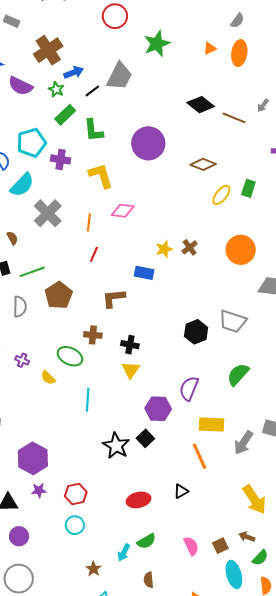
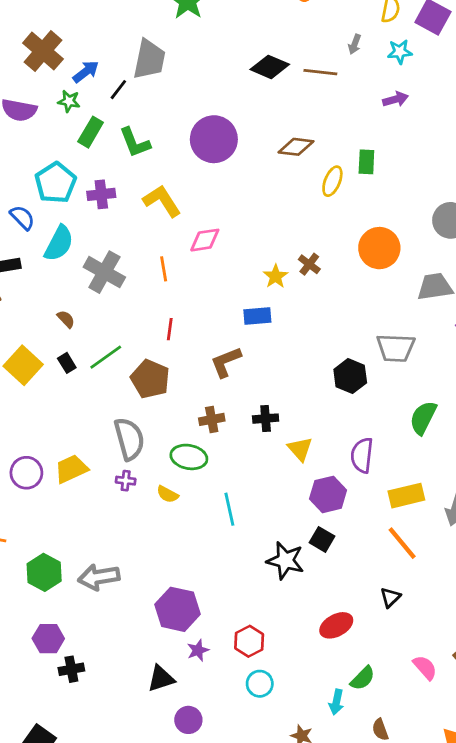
red line: (94, 254) -> (170, 329), moved
gray semicircle: (20, 307) -> (129, 439), moved, size x1.4
yellow triangle: (131, 370) -> (300, 449), moved

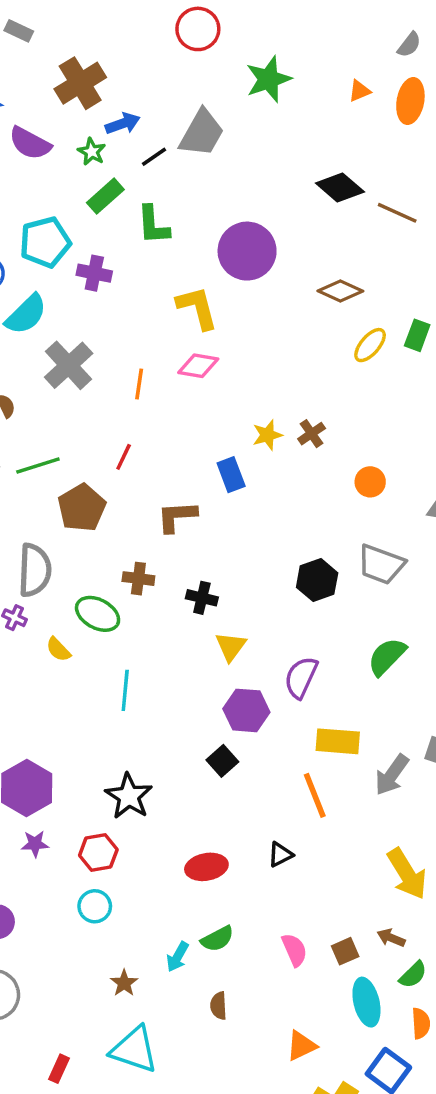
yellow L-shape: (162, 201) -> (197, 308), moved
orange circle: (379, 248) -> (370, 482), moved, size x0.6
blue rectangle: (257, 316) -> (231, 475), turned 56
black star: (285, 561) -> (129, 796), moved

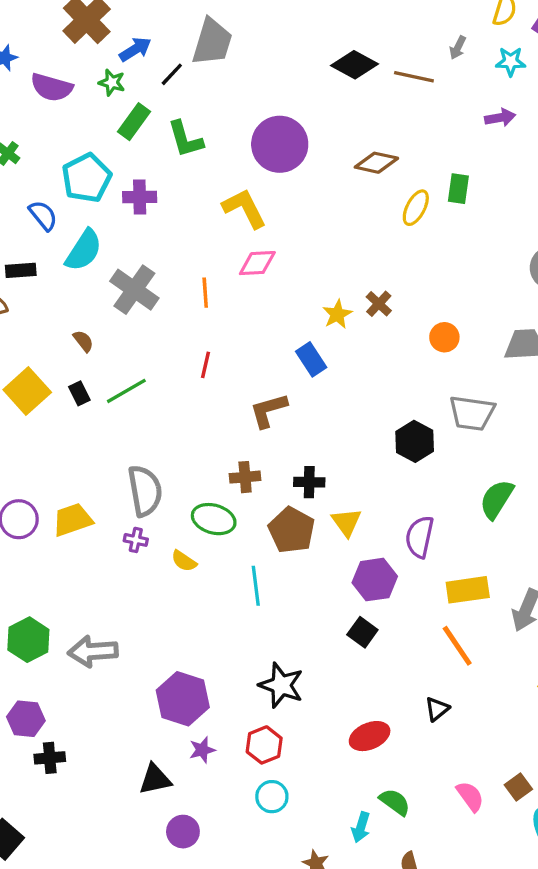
brown pentagon: (82, 508) -> (292, 530), moved
green semicircle: (217, 939) -> (395, 802), turned -104

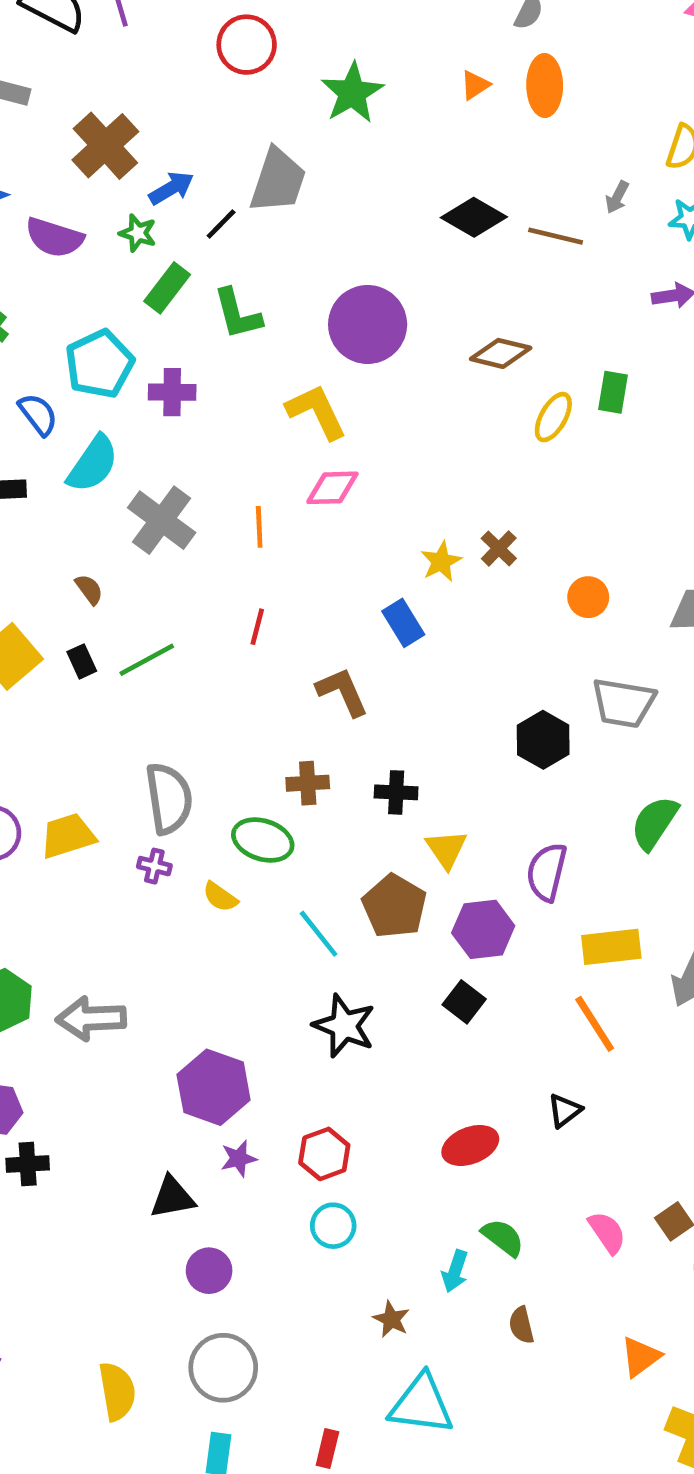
brown L-shape: (268, 410) -> (342, 692), turned 81
brown pentagon: (292, 530) -> (394, 906), moved
cyan line: (256, 586) -> (319, 934), turned -33
black star: (281, 685) -> (344, 1026), moved

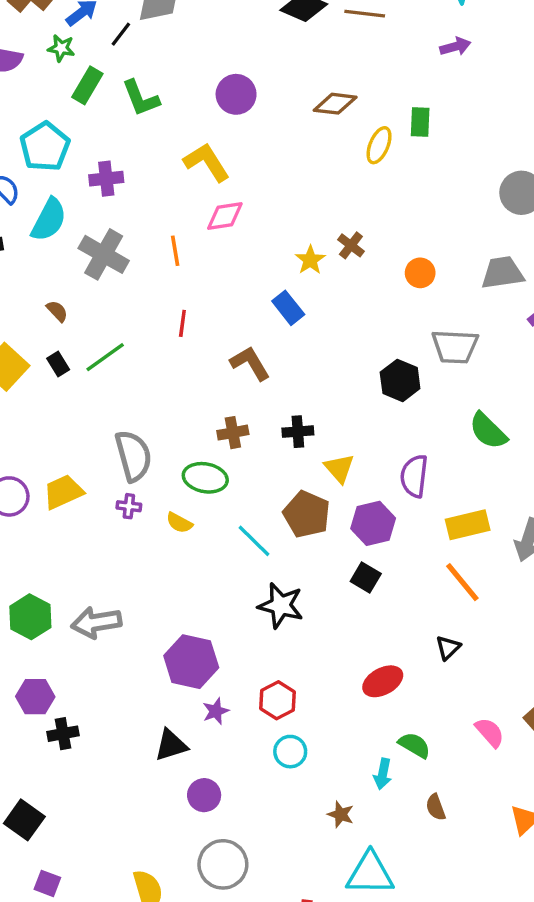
purple circle: (368, 324) -> (236, 94), size x0.7
purple cross: (172, 392) -> (106, 179), moved
green semicircle: (654, 823) -> (488, 431), turned -72

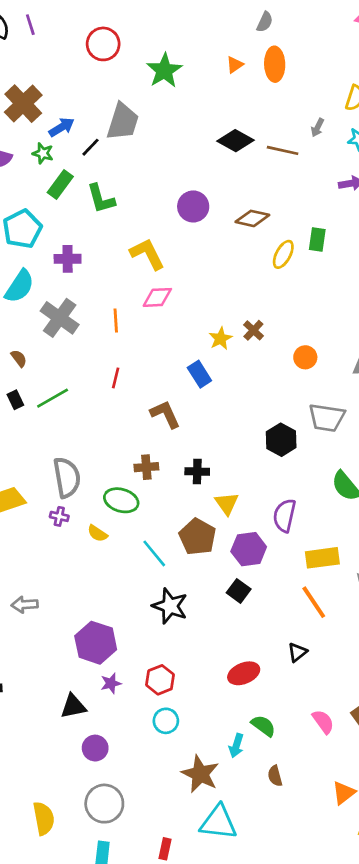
purple circle: (236, 94) -> (193, 206), moved
gray arrow: (96, 622) -> (25, 605), size x0.7
brown star: (341, 814) -> (200, 774), size x1.8

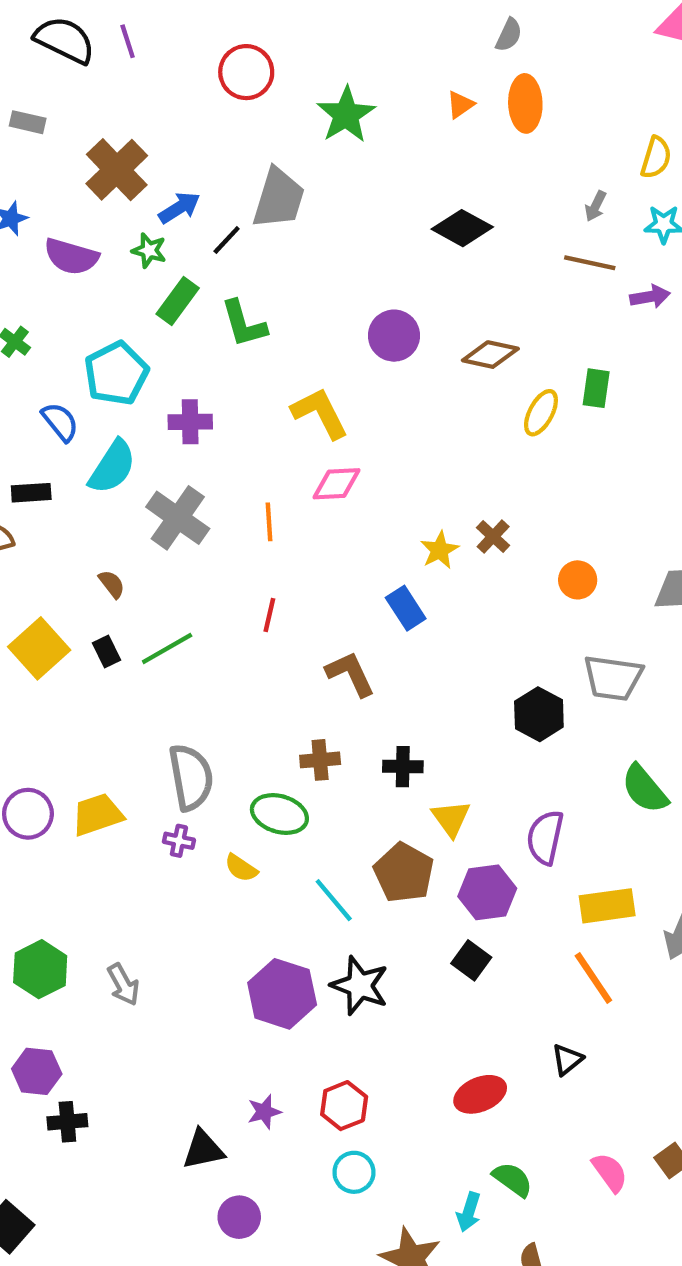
brown line: (283, 150) -> (590, 263), moved
gray arrow: (25, 605) -> (123, 985), turned -115
purple hexagon: (96, 643) -> (282, 994), moved

